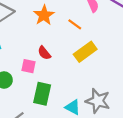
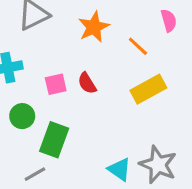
pink square: (28, 66) -> (56, 84), moved, turned -32
green rectangle: (42, 94) -> (54, 140), moved

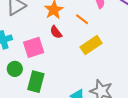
red semicircle: (87, 83) -> (56, 32), moved
pink square: (56, 84) -> (34, 47), size x1.5

